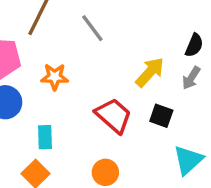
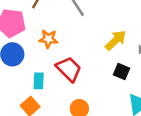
red trapezoid: (114, 116) -> (69, 69), moved

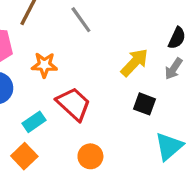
cyan rectangle: (39, 81) -> (34, 122), turned 56

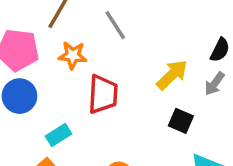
orange star: (44, 65) -> (73, 55), moved
red trapezoid: (74, 104) -> (103, 94), moved, turned 48

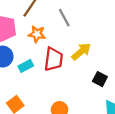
yellow arrow: (172, 75) -> (81, 52), moved
cyan rectangle: (59, 135) -> (26, 66), moved

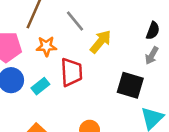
yellow arrow: (81, 52) -> (101, 42), moved
black square: (100, 79) -> (130, 85), size x1.5

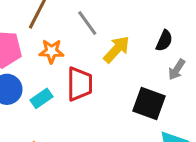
black semicircle: (153, 31) -> (164, 41), moved

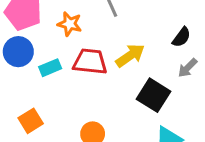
yellow arrow: (117, 49) -> (130, 55), moved
red trapezoid: (80, 84) -> (90, 62), turned -96

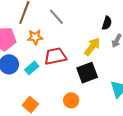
yellow arrow: (130, 55) -> (92, 47), moved
black square: (153, 95) -> (87, 73), moved, turned -35

